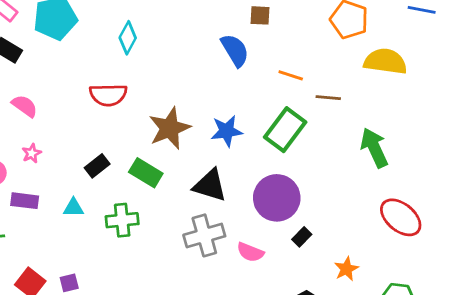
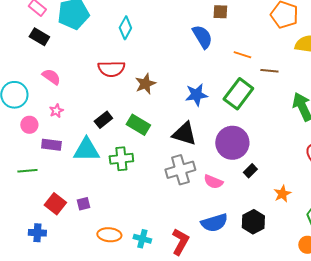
brown star: (170, 128) -> (145, 84), moved, size x0.7
cyan triangle: (73, 208) -> (86, 150), size x1.8

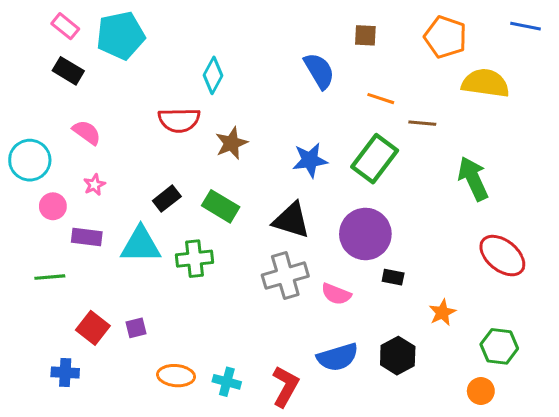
brown square: (220, 12) -> (365, 35), moved
cyan diamond: (125, 28) -> (213, 75), moved
black rectangle: (250, 171) -> (393, 277), turned 56

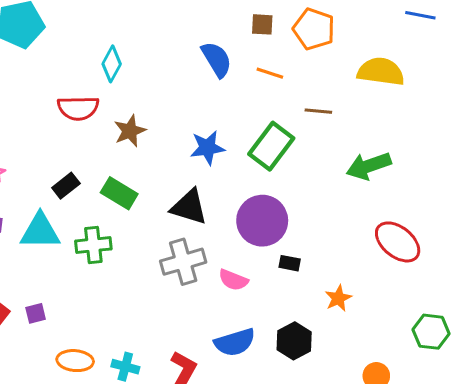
orange pentagon: (445, 37) -> (314, 29), moved
orange line: (381, 99) -> (270, 73), moved
green arrow: (473, 179) -> (369, 166), turned -84
green hexagon: (499, 346) -> (431, 332), moved

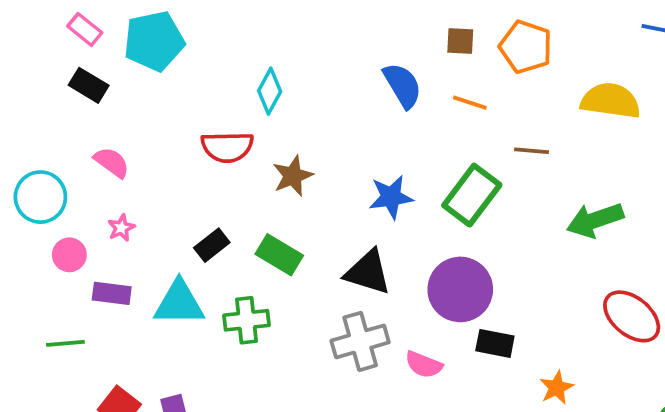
black rectangle: (290, 263) -> (495, 343), size x1.4

